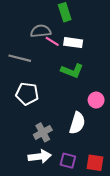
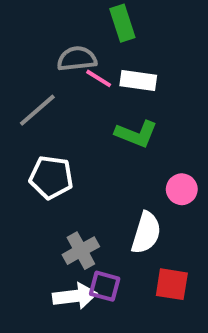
gray line: (20, 58) -> (37, 110), turned -55
purple square: (68, 161) -> (105, 286), moved
red square: (95, 163) -> (172, 284), moved

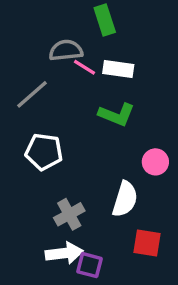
purple square: (105, 286) -> (90, 265), moved

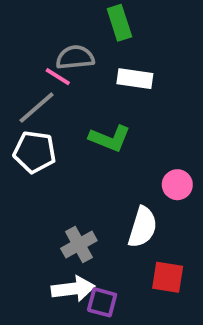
pink line: (84, 67) -> (58, 77), moved
green L-shape: (117, 115) -> (110, 138), moved
white pentagon: (44, 152) -> (35, 152), moved

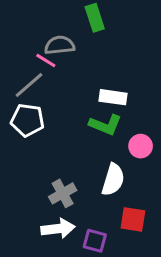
white rectangle: (135, 79) -> (113, 97), moved
green L-shape: (110, 138) -> (105, 125), moved
purple square: (102, 302) -> (95, 241), moved

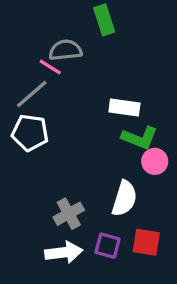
green L-shape: (105, 125) -> (140, 138), moved
purple square: (95, 241) -> (108, 246), moved

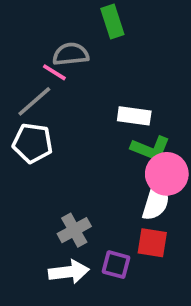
pink circle: (155, 161) -> (167, 174), size x1.5
white semicircle: (124, 198) -> (156, 201), moved
red square: (146, 242) -> (152, 243), moved

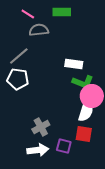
green rectangle: (112, 21) -> (62, 12), turned -72
pink line: (54, 72) -> (28, 14), moved

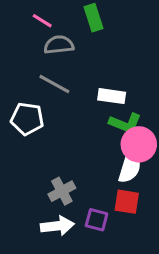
green rectangle: (62, 12) -> (94, 18), turned 72
gray line: (19, 56) -> (54, 84), moved, turned 70

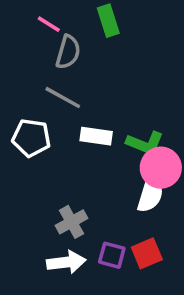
gray semicircle: (59, 45) -> (68, 52), turned 112
white rectangle: (112, 96) -> (96, 136), moved
red square: (127, 202) -> (147, 253), moved, turned -32

